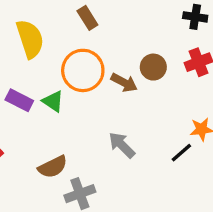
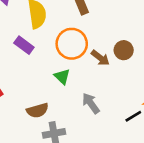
purple rectangle: (19, 100) -> (24, 45), moved
green triangle: (53, 101) -> (62, 77), moved

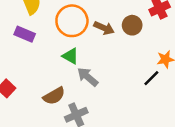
brown circle: (124, 50) -> (132, 25), moved
gray arrow: (91, 103) -> (88, 77), moved

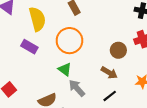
brown arrow: (104, 28) -> (109, 73), moved
black line: (151, 78) -> (110, 96), moved

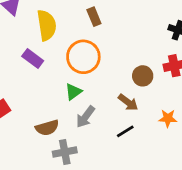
green triangle: (65, 69) -> (73, 92), turned 40
gray arrow: (77, 88) -> (85, 117), turned -108

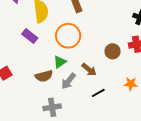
brown arrow: (128, 102) -> (89, 70), moved
brown semicircle: (47, 128) -> (44, 76), moved

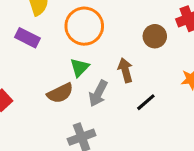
brown arrow: (89, 70) -> (125, 70), turned -133

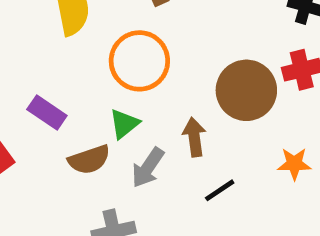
brown circle: (155, 36) -> (246, 90), size x1.6
purple rectangle: (27, 38) -> (47, 113), moved

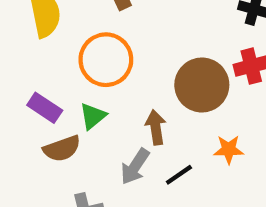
purple rectangle: (47, 113) -> (45, 108), moved
orange star: (294, 164) -> (229, 149), moved
gray arrow: (148, 168) -> (135, 167), moved

